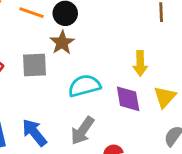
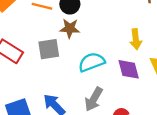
brown star: (62, 43) -> (70, 28), turned -30

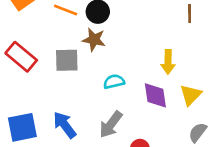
cyan semicircle: (92, 62) -> (114, 82), size x0.7

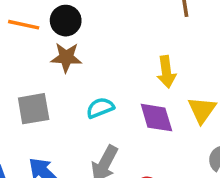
gray square: (67, 60) -> (34, 109), moved

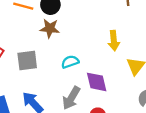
purple diamond: (156, 118) -> (97, 82), moved

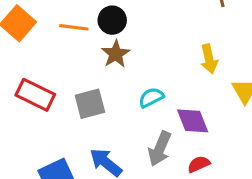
brown star: (50, 28) -> (116, 54), turned -30

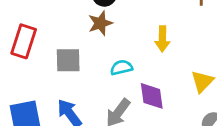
yellow arrow: (209, 59) -> (162, 39), moved
red rectangle: (35, 95) -> (24, 41), turned 68

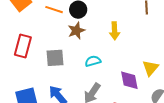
yellow arrow: (162, 39) -> (115, 31), moved
purple diamond: (152, 96) -> (129, 80), moved

